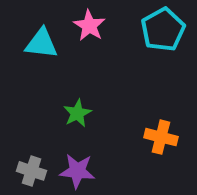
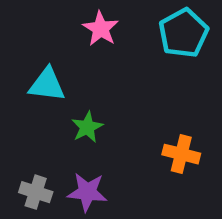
cyan triangle: (41, 43) -> (47, 85), moved

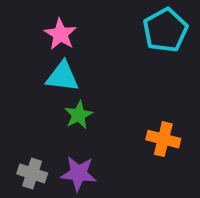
pink star: (101, 29) -> (60, 34), moved
cyan triangle: (47, 85) -> (62, 77), moved

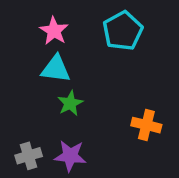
cyan pentagon: (165, 30) -> (123, 31), moved
gray cross: (32, 173) -> (29, 156), turned -35

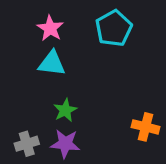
green star: (70, 103) -> (65, 110), moved
orange cross: (146, 125) -> (145, 127), moved

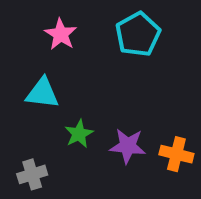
cyan triangle: (52, 63) -> (42, 93), moved
purple star: (65, 144) -> (128, 146), moved

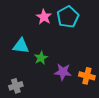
pink star: (61, 34) -> (44, 17), moved
green star: (79, 134) -> (41, 58), moved

